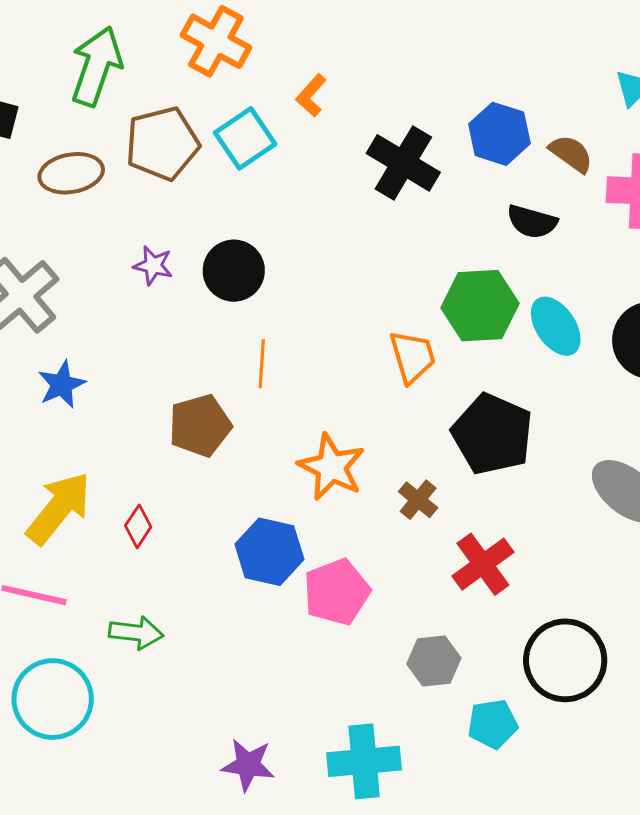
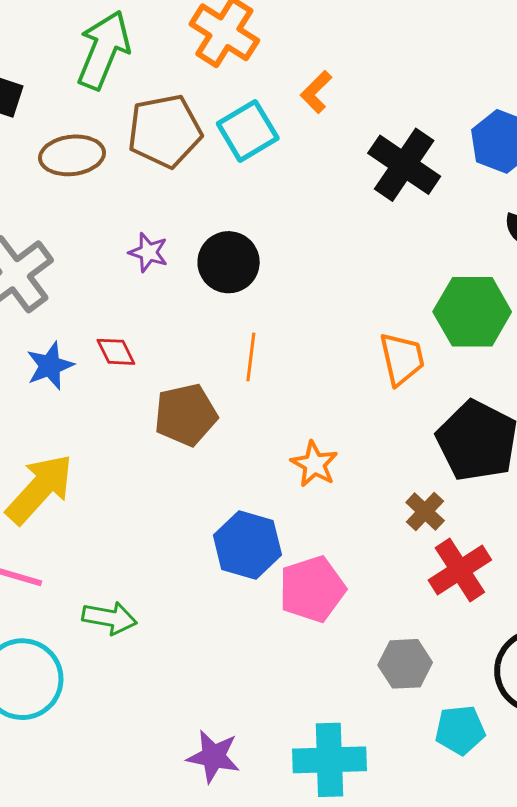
orange star: (331, 467) -> (314, 464), size x0.7
brown cross: (418, 500) -> (425, 511), moved
red diamond: (138, 526) -> (116, 352), moved, turned -63

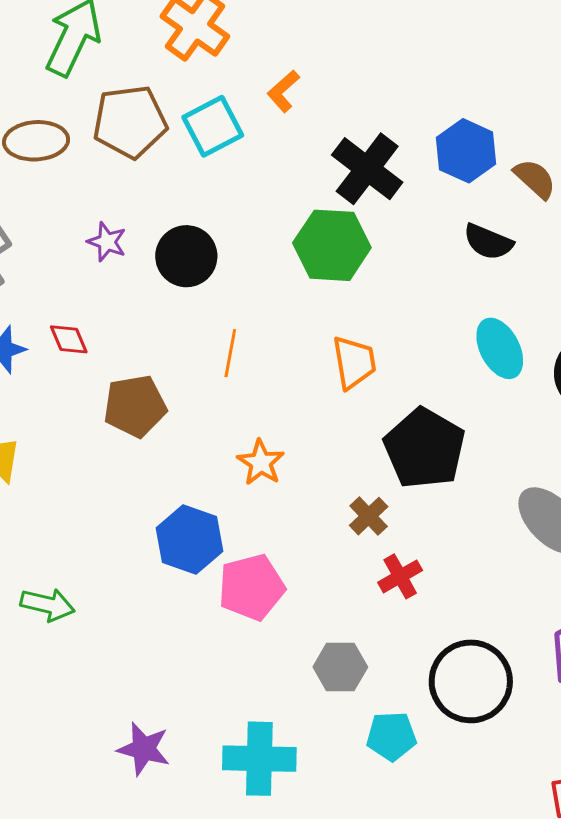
green hexagon: (472, 312) -> (332, 245), moved
orange line: (251, 357) -> (230, 353), moved
red cross: (460, 570) -> (400, 576), size x0.7

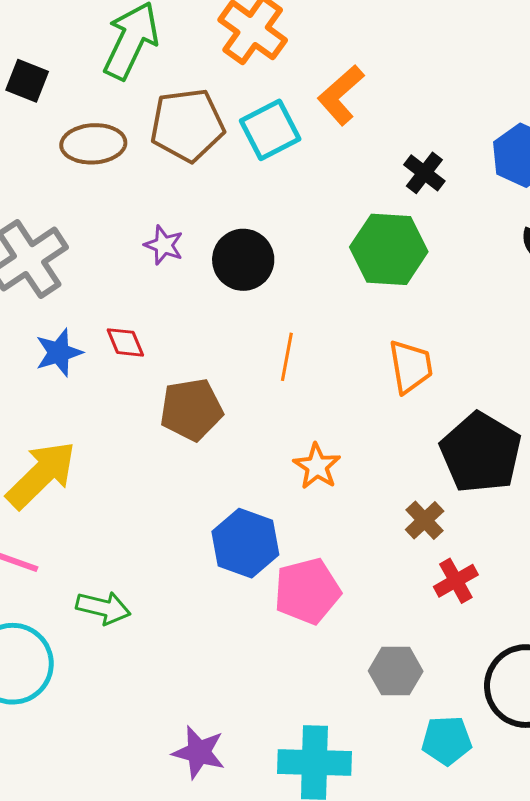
orange L-shape: (283, 91) -> (341, 95), size x1.4
black cross: (367, 169) -> (424, 173), size x0.6

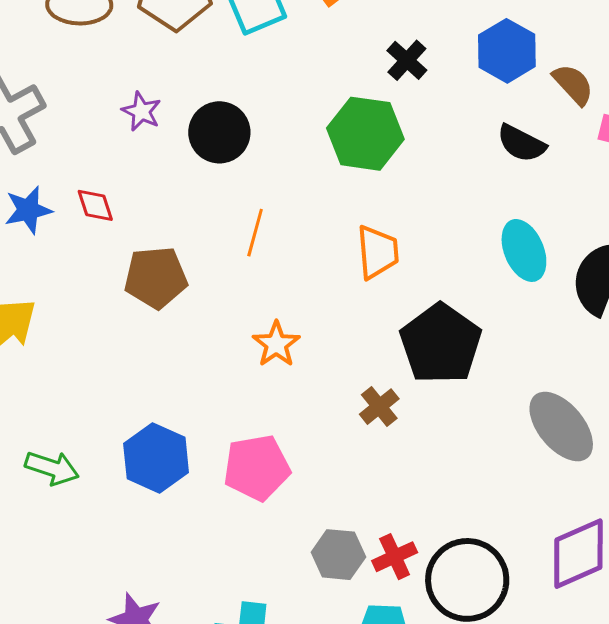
blue hexagon: (245, 543) -> (156, 458), moved
red cross: (456, 581) -> (395, 557), moved

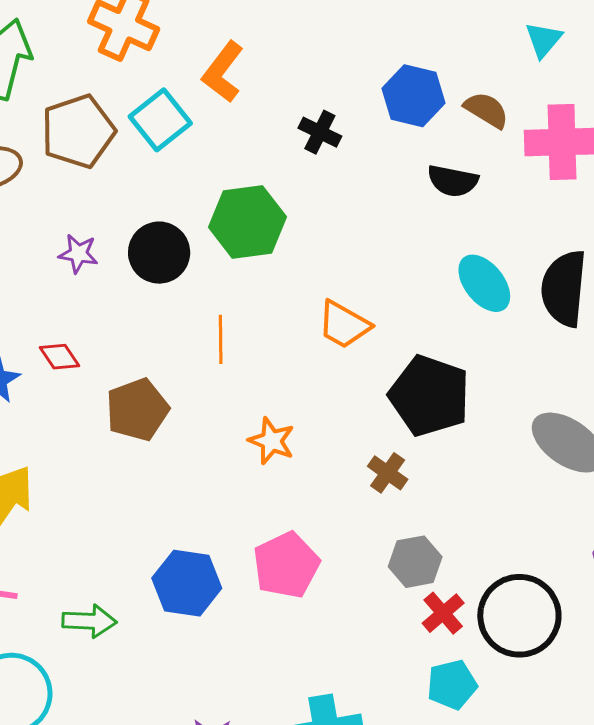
green hexagon: (365, 134) -> (247, 222), moved
orange trapezoid: (378, 252) -> (344, 325), turned 140
gray hexagon: (338, 555) -> (415, 562), moved

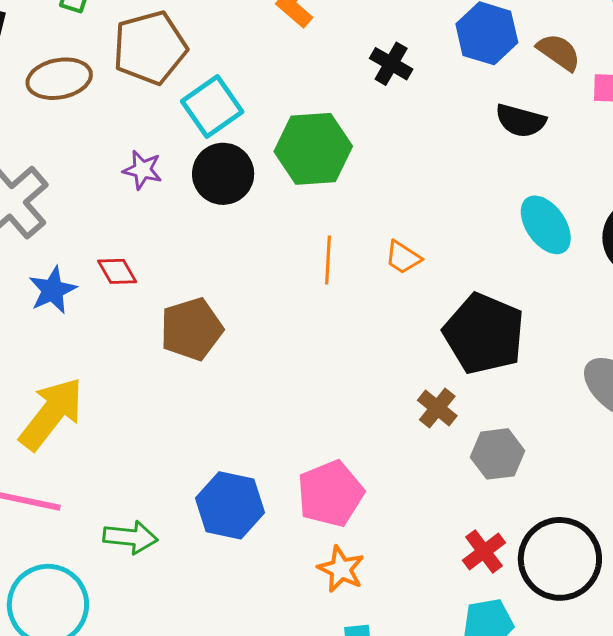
cyan square: (160, 120) -> (212, 106), moved
orange trapezoid: (344, 325) -> (403, 257), size x0.7
orange line: (221, 339) -> (328, 260), moved
orange star: (271, 441) -> (341, 569), moved
gray hexagon: (415, 562) -> (498, 454), moved

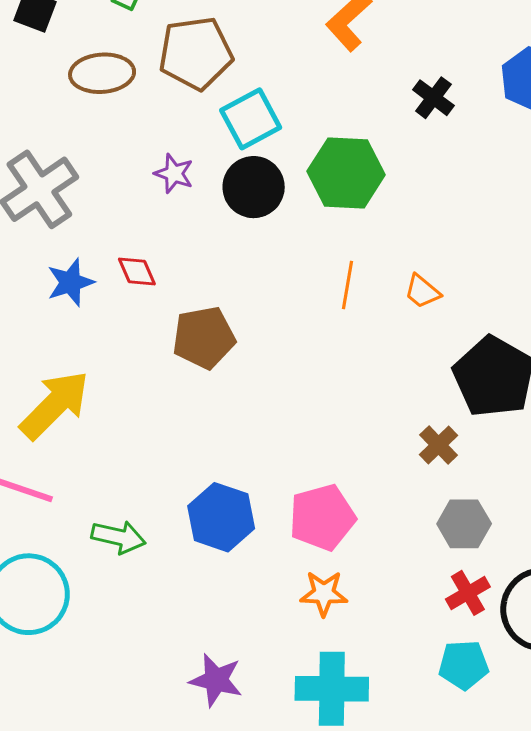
gray hexagon: (498, 454) -> (464, 524), moved
orange star: (341, 569) -> (324, 593), turned -30

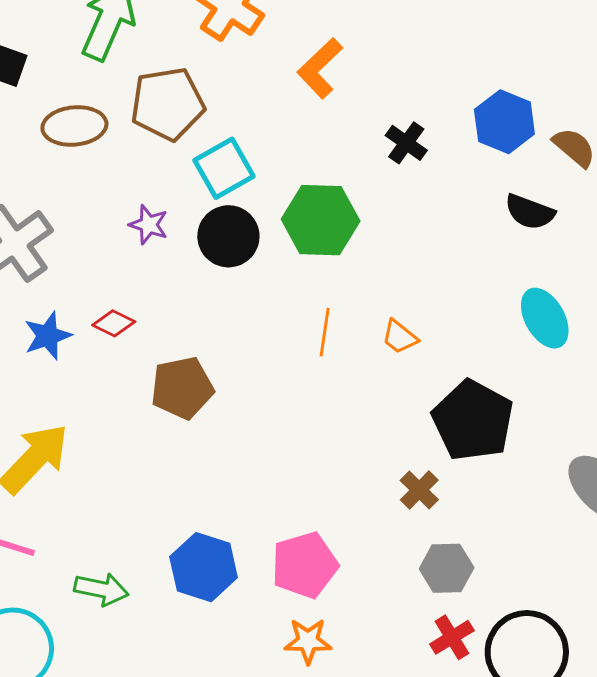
red diamond: (137, 271) -> (114, 323), turned -39

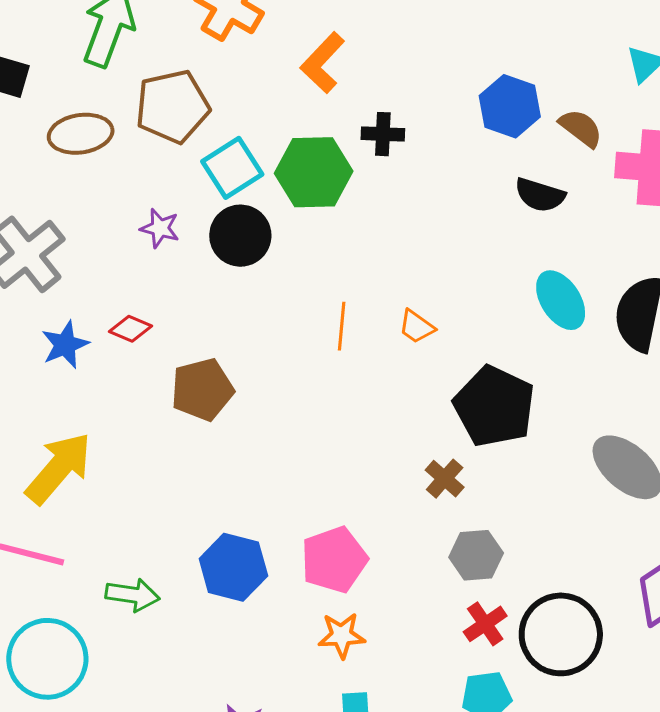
black cross: (406, 143) -> (383, 134), moved, turned -30
green hexagon: (321, 220) -> (314, 172), moved

